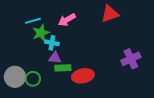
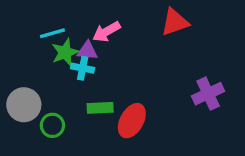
purple triangle: (55, 58) -> (87, 51), moved
red ellipse: (83, 76) -> (132, 121), turned -50
gray circle: (15, 77) -> (24, 105), moved

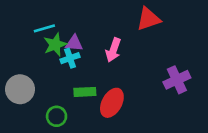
pink arrow: (106, 32) -> (113, 50), moved, turned -40
cyan cross: (83, 68) -> (70, 58), turned -30
green circle: (52, 125) -> (57, 116), moved

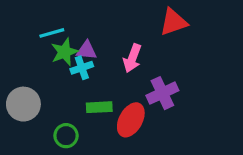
purple cross: (177, 80) -> (162, 93), moved

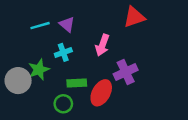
purple triangle: (87, 50) -> (67, 24), moved, turned 35
green star: (64, 52) -> (39, 70), moved
green circle: (66, 136) -> (63, 104), moved

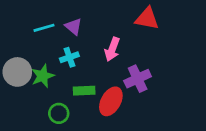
red triangle: (134, 17) -> (147, 18), turned 30
gray circle: (18, 81) -> (17, 72), moved
green circle: (63, 104) -> (59, 113), moved

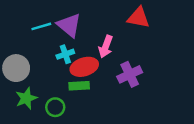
purple triangle: (73, 26) -> (69, 25), size x1.5
green star: (43, 76) -> (26, 98), moved
red ellipse: (111, 101) -> (84, 67), moved, turned 44

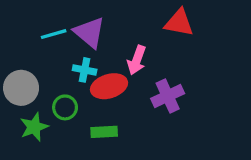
cyan cross: (65, 54) -> (85, 70), turned 30
green rectangle: (79, 86) -> (104, 132), moved
green circle: (55, 107) -> (65, 107), moved

